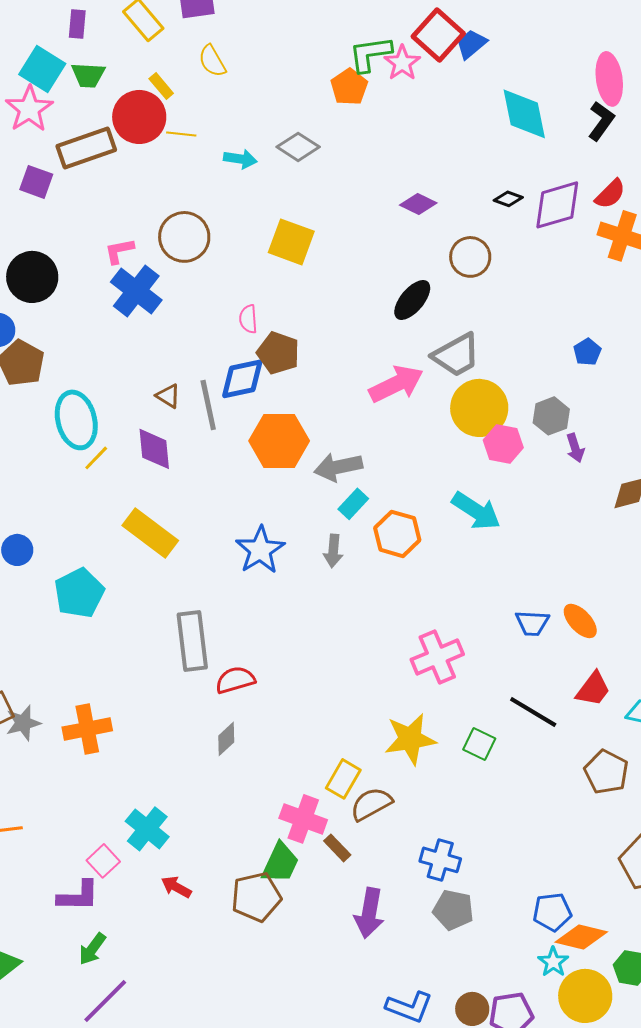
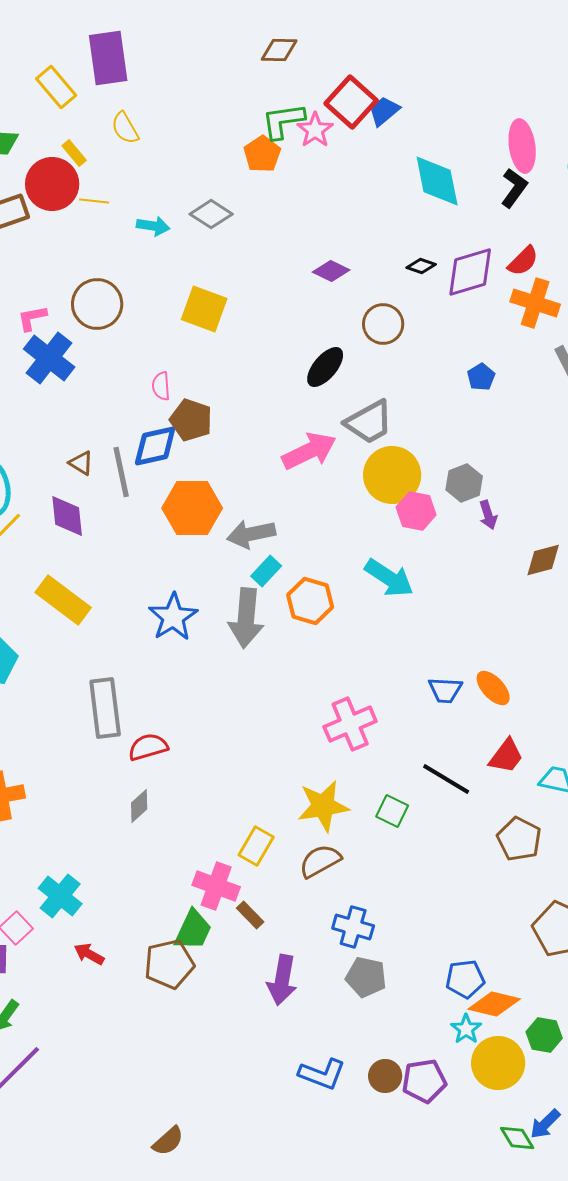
blue pentagon: (587, 352) -> (481, 377), moved
gray arrow: (333, 551) -> (246, 618), size x1.8
brown semicircle: (371, 804) -> (320, 861), moved

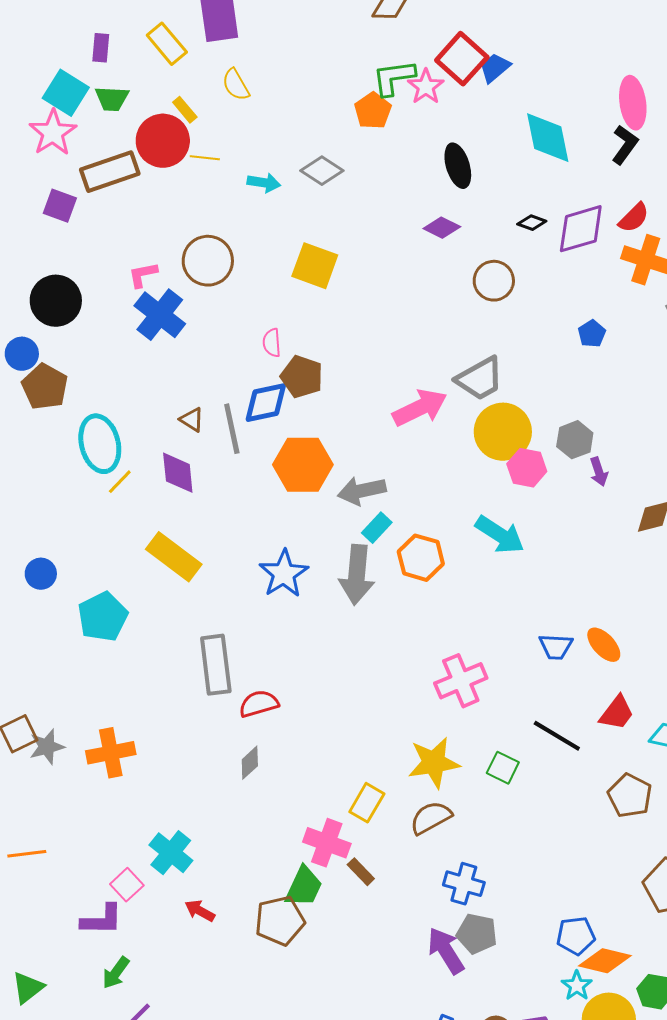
black ellipse: (325, 367) -> (458, 166), moved, turned -57
purple arrow: (282, 980) -> (446, 951), moved, turned 138

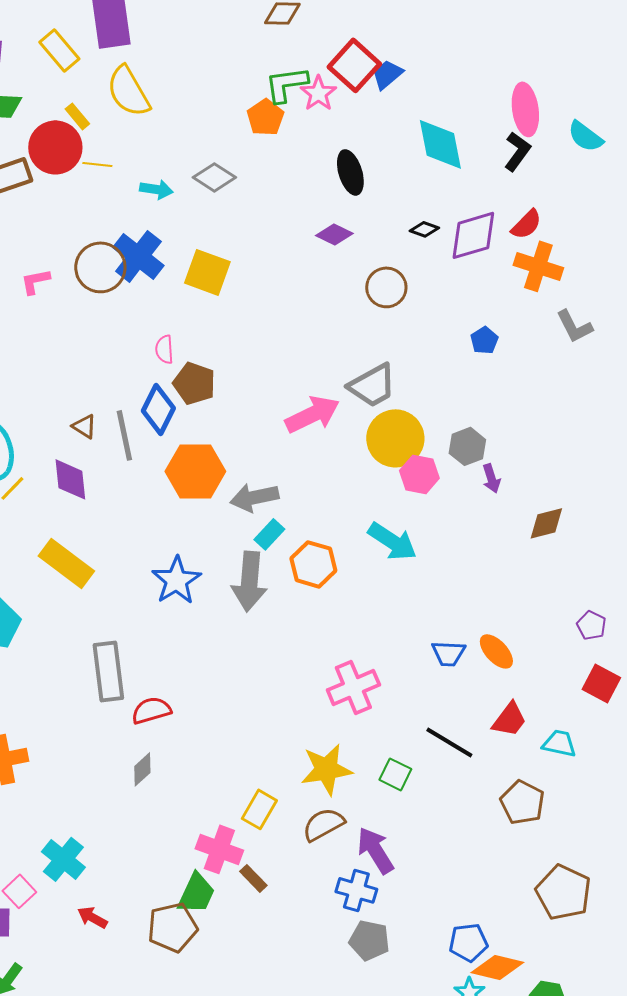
yellow semicircle: (236, 85) -> (128, 91), size x1.6
blue cross: (160, 315) -> (138, 256), moved
blue diamond: (266, 403) -> (158, 409), turned -51
purple arrow: (446, 951) -> (375, 850), moved

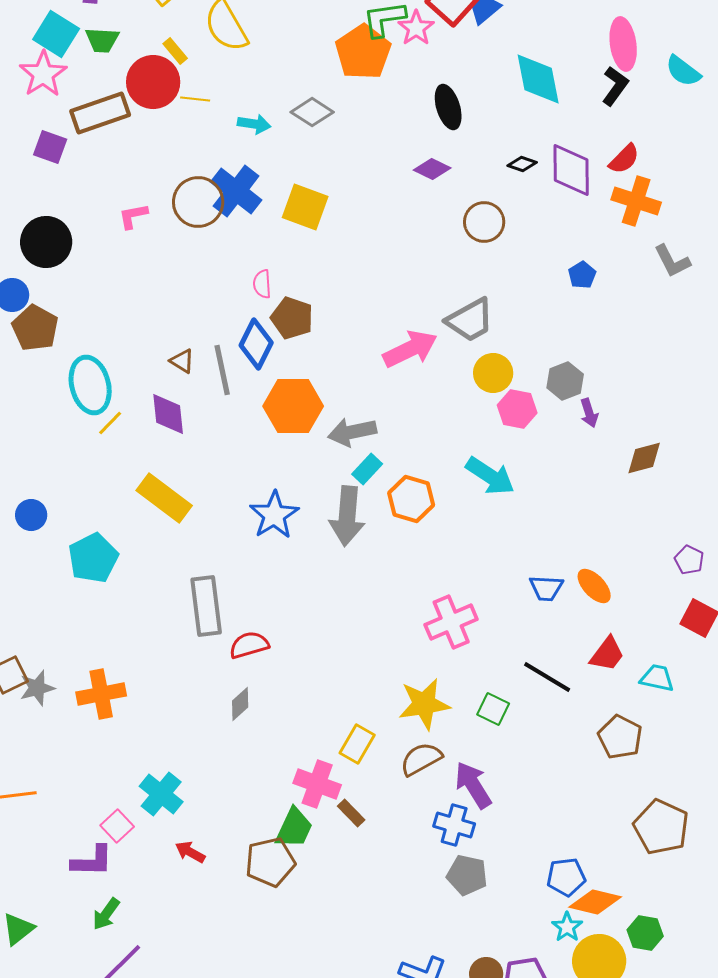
orange pentagon: (265, 117) -> (363, 52), size x1.5
purple diamond: (473, 235) -> (571, 170), turned -74
yellow circle: (395, 438) -> (493, 373), size x0.7

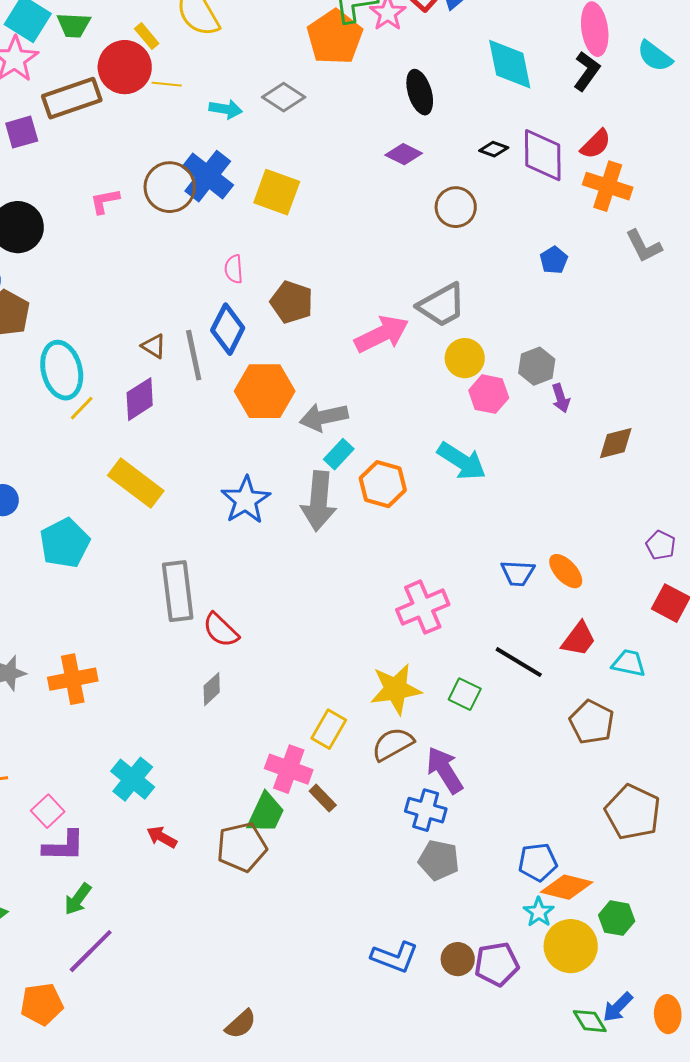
purple square: (50, 147) -> (22, 132), turned -36
brown pentagon: (292, 318) -> (292, 302), moved
purple diamond: (168, 414) -> (140, 399), turned 63
red semicircle: (249, 645) -> (221, 630), turned -120
pink square: (117, 826) -> (48, 811), moved

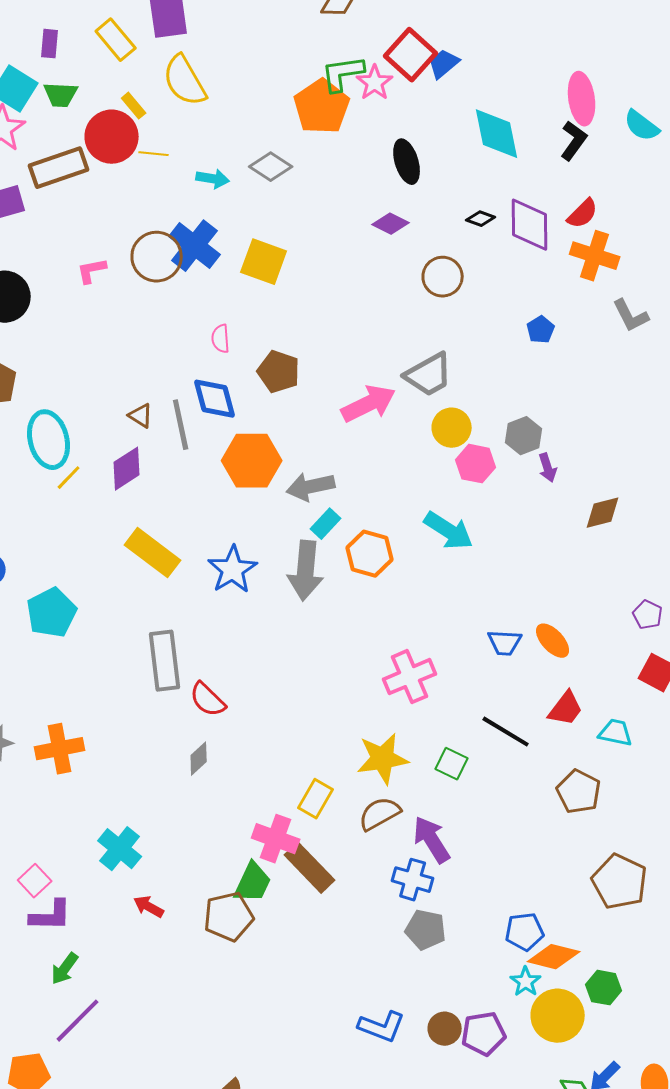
blue diamond: (228, 329) -> (215, 399), turned -42
yellow rectangle: (136, 483) -> (153, 553), moved
brown rectangle: (323, 798) -> (310, 868), size x1.8

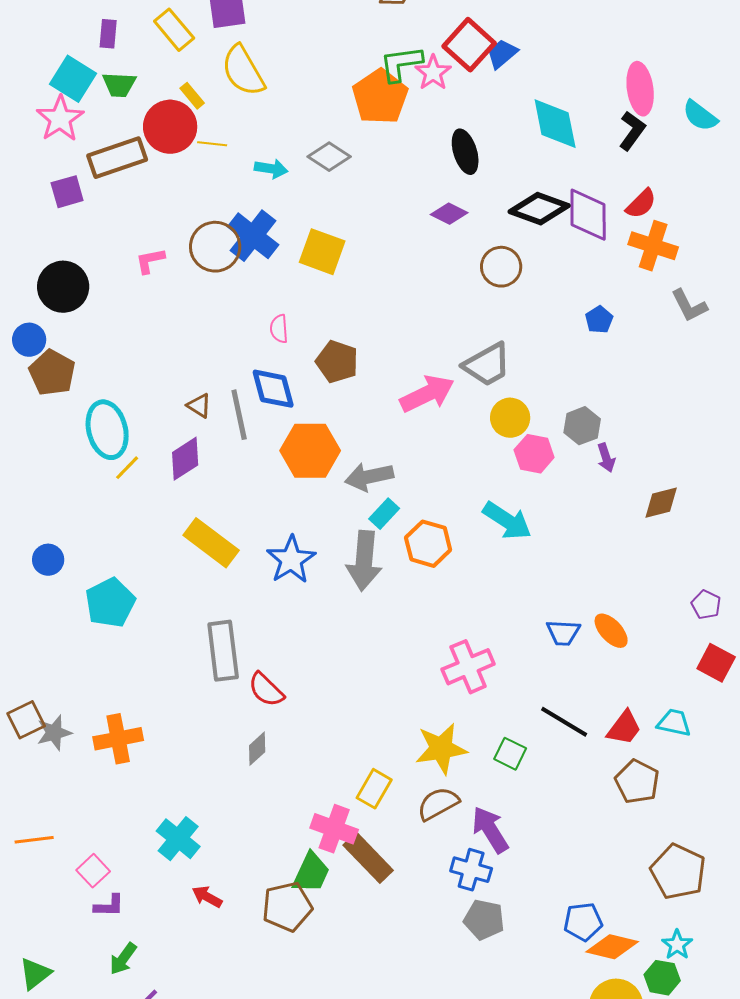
black diamond: (481, 219) -> (539, 209), size x2.0
red trapezoid: (566, 709) -> (624, 728), moved
purple L-shape: (51, 916) -> (109, 906), size x0.7
cyan star: (526, 982) -> (677, 945), moved

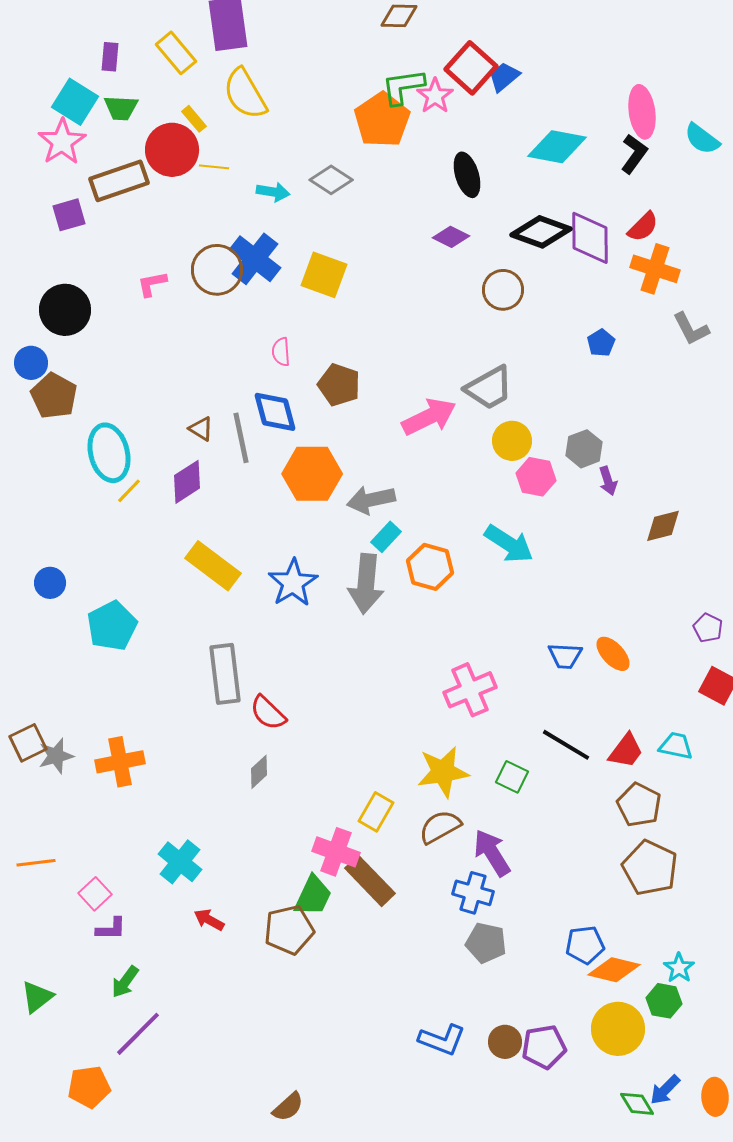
cyan diamond: (555, 124) -> (557, 147), turned -68
brown pentagon: (678, 872) -> (650, 868), moved

